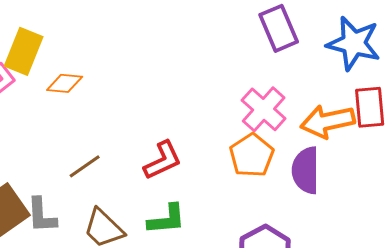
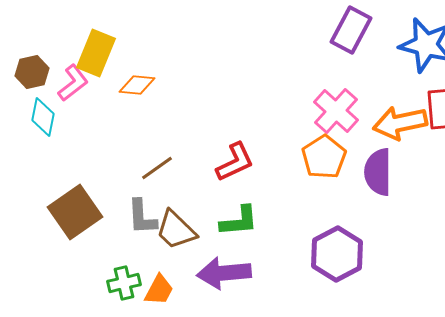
purple rectangle: (279, 28) -> (351, 30), turned 51
gray L-shape: (42, 215) -> (142, 217), moved

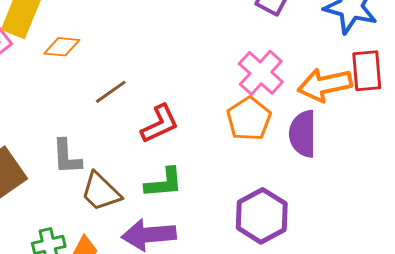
brown line: (157, 168) -> (111, 92), moved
gray L-shape: (142, 217) -> (67, 157), moved

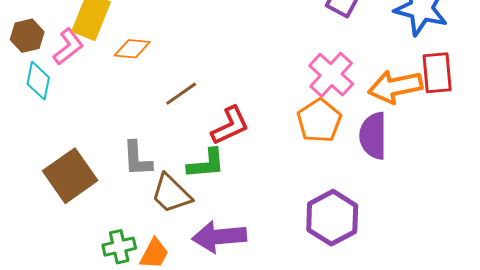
green L-shape: (164, 183) -> (206, 164), moved

